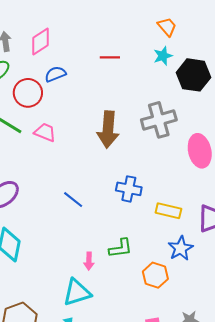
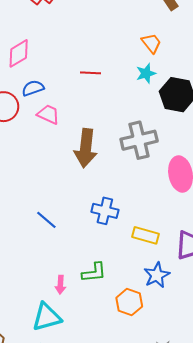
pink trapezoid: (45, 132) -> (48, 114), moved

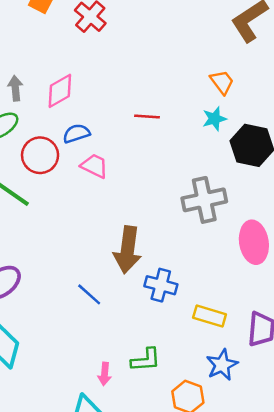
brown arrow: (86, 148) -> (128, 250), moved

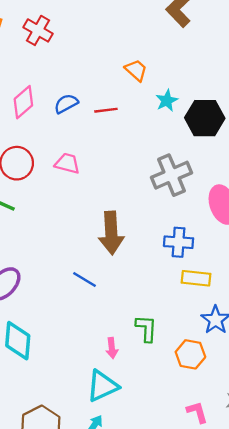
orange trapezoid: (222, 82) -> (136, 70), moved
blue semicircle: (76, 133) -> (66, 104), moved
blue cross: (161, 285) -> (179, 242), moved
green L-shape: (146, 360) -> (146, 328), turned -72

